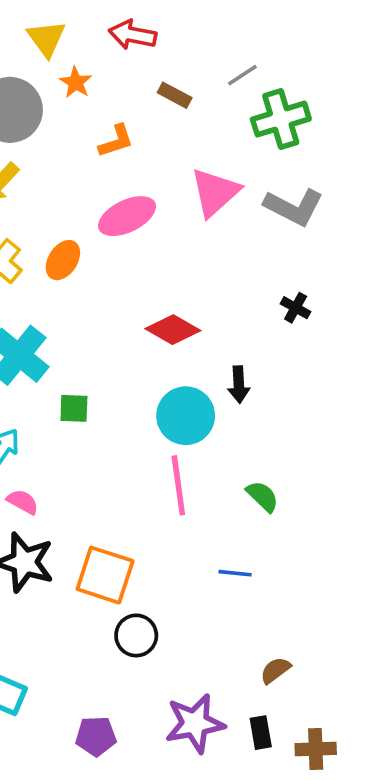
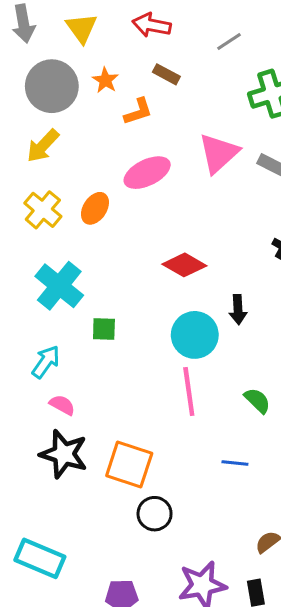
gray line: (242, 75) -> (229, 42), moved
orange star: (76, 82) -> (105, 80), moved
brown rectangle: (175, 95) -> (166, 74), moved

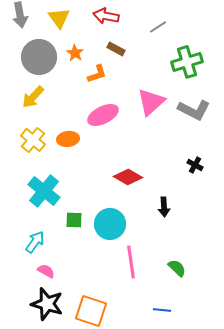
orange ellipse: (95, 208) -> (68, 139), turned 50
cyan circle: (195, 335) -> (110, 224), moved

